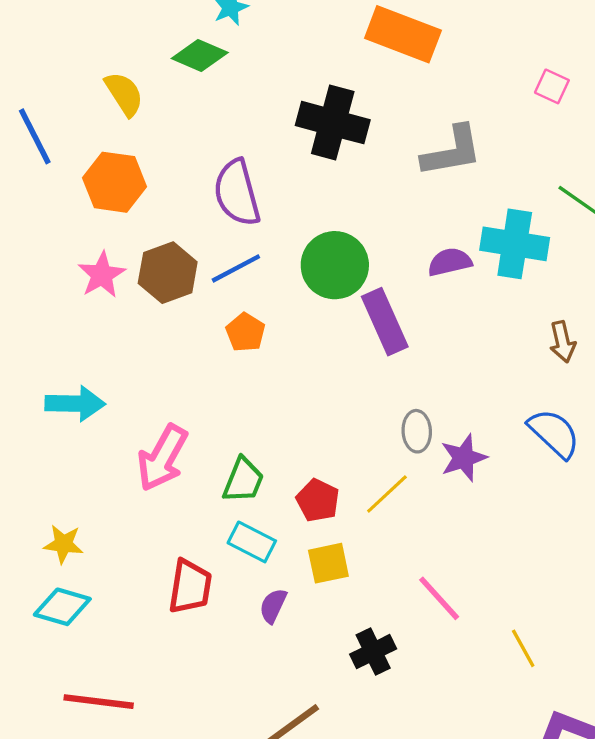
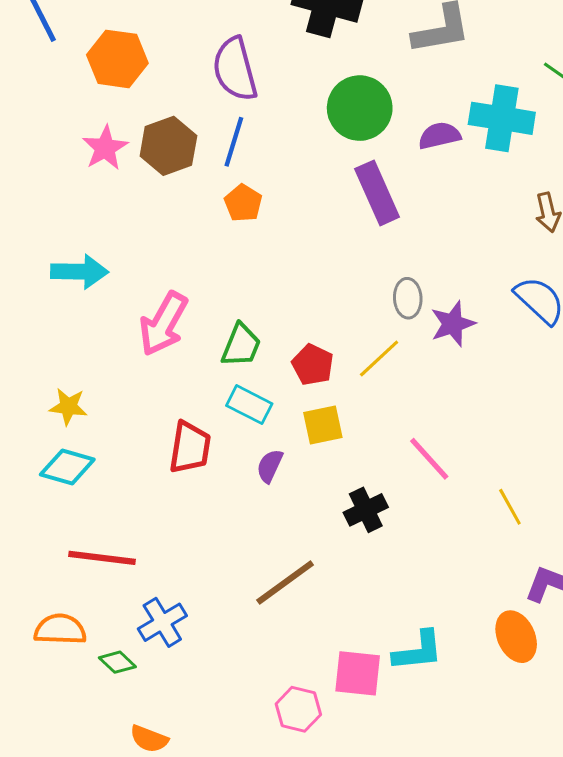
green circle: (335, 265) -> (360, 108), moved
blue line: (236, 268) -> (234, 142), turned -45

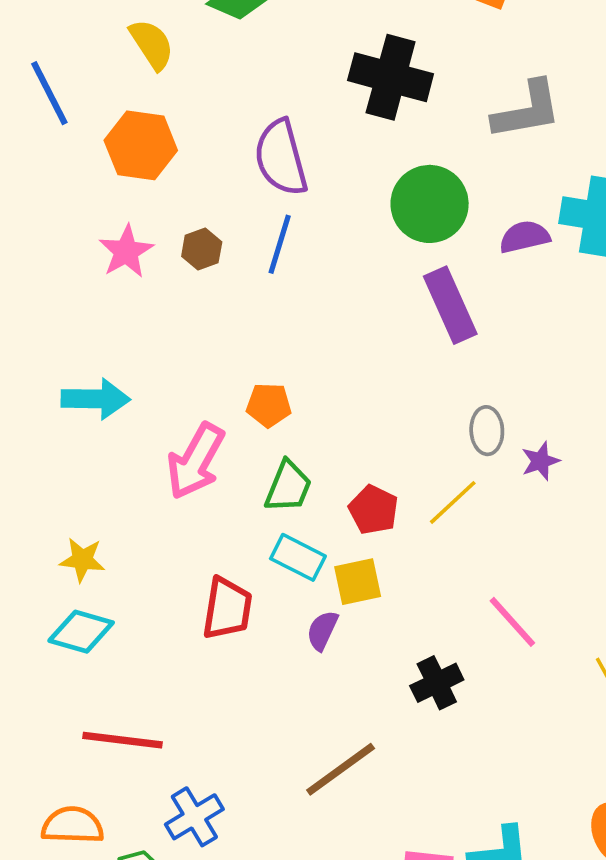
brown hexagon: (168, 146) -> (202, 249), size x0.6
orange pentagon: (243, 203) -> (269, 405), moved, turned -30
purple star: (453, 324) -> (540, 461), size x0.7
yellow square: (323, 425) -> (358, 582), moved

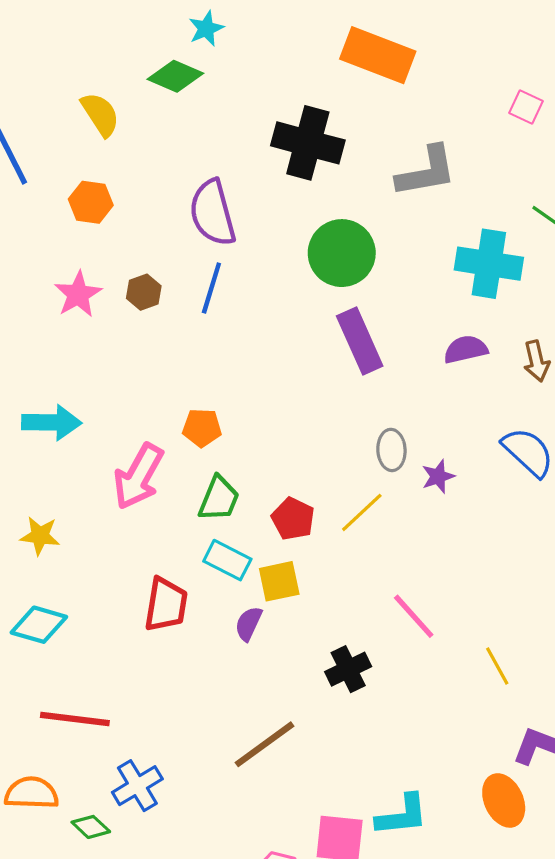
orange hexagon: (141, 145) -> (91, 202), size x0.7
purple semicircle: (525, 237) -> (466, 349), moved
yellow star: (82, 560) -> (40, 536), moved

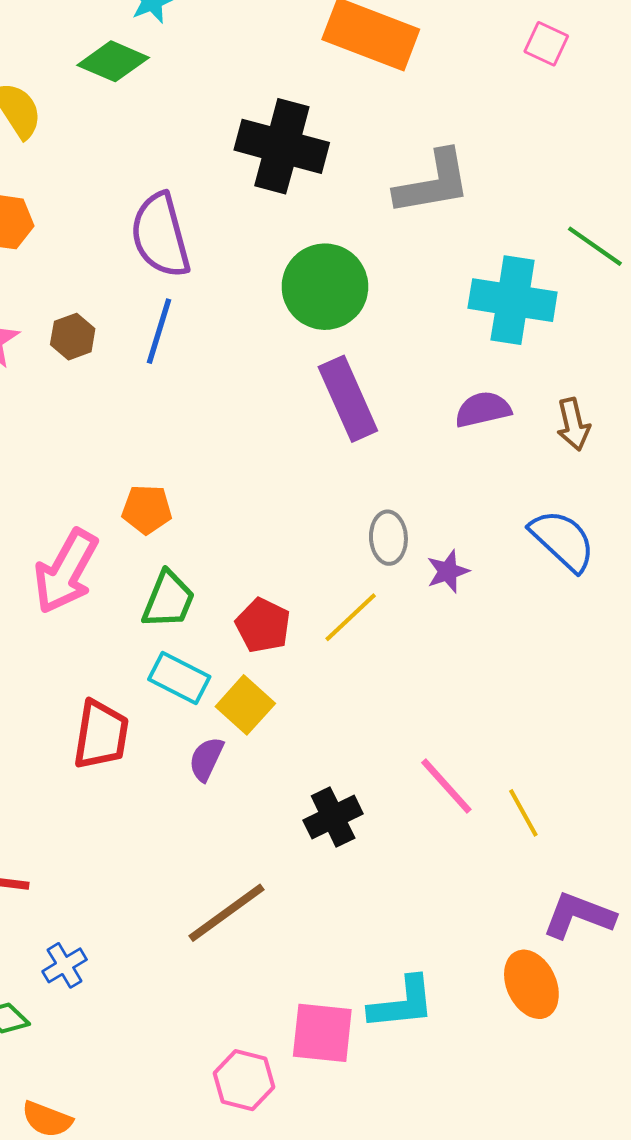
pink square: (526, 107) -> (546, 44), moved
yellow square: (279, 581) -> (245, 705), turned -36
pink line: (414, 616) -> (446, 786), moved
blue cross: (137, 786) -> (65, 965), size x0.7

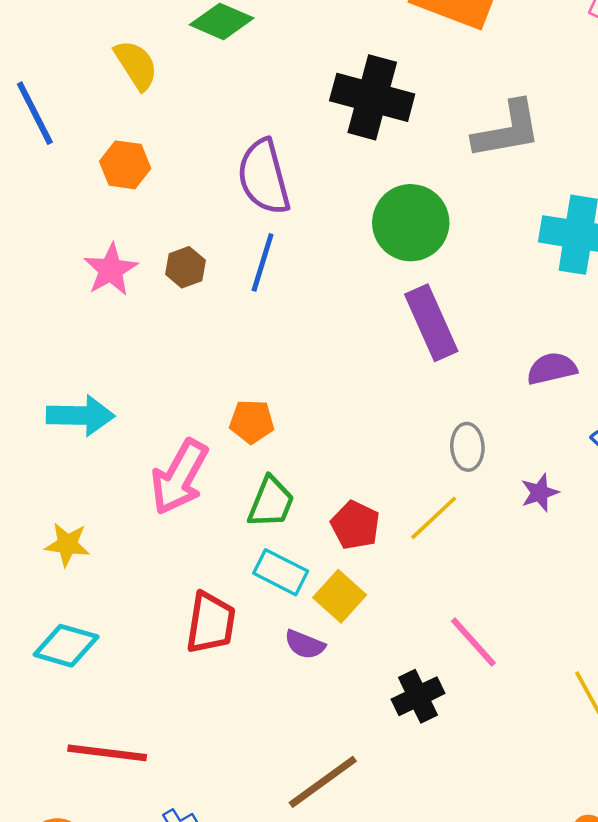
purple semicircle: (483, 409) -> (552, 368), moved
purple star: (448, 571) -> (540, 493), moved
purple semicircle: (206, 759) -> (305, 644), turned -93
pink line: (446, 786) -> (473, 642), moved

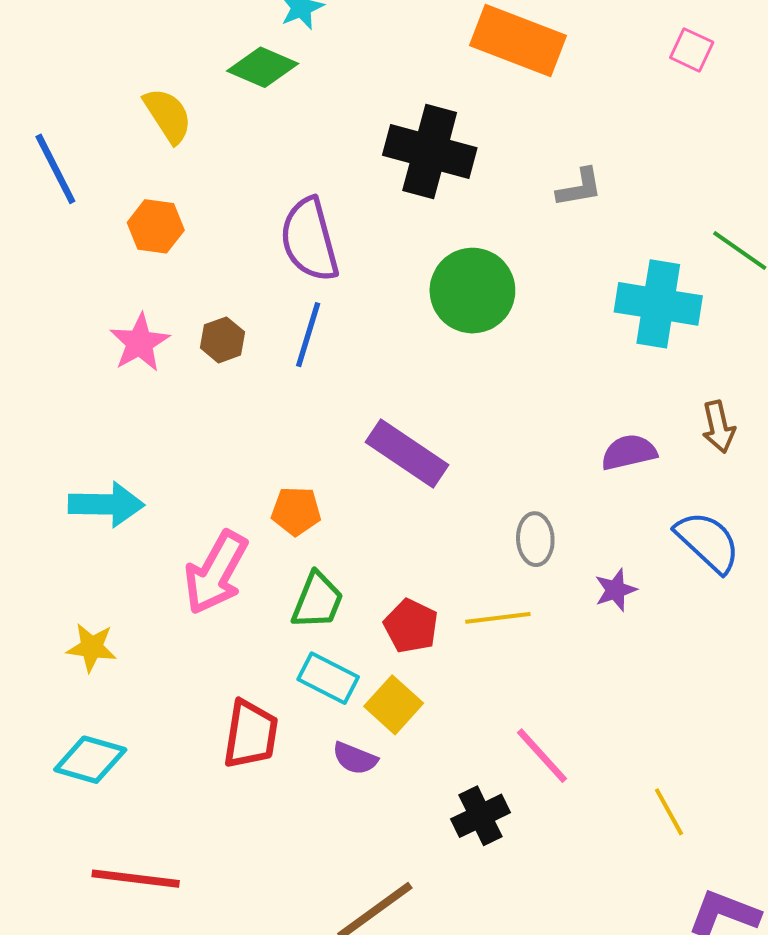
gray L-shape: (507, 130) -> (579, 188), size x0.6
purple rectangle: (431, 323) -> (407, 454), moved, turned -32
yellow line: (434, 518) -> (498, 618), turned 36

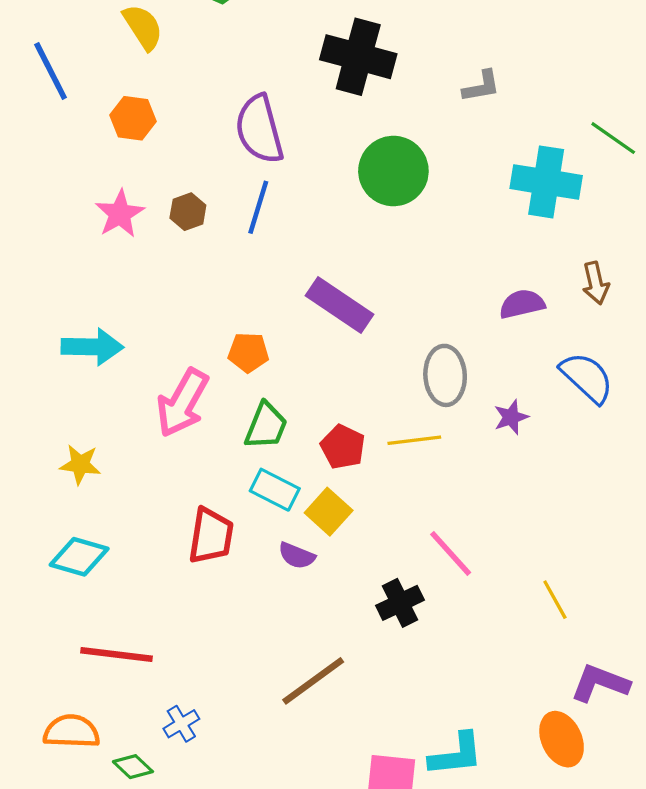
gray ellipse: (535, 539) -> (445, 375), size x1.4

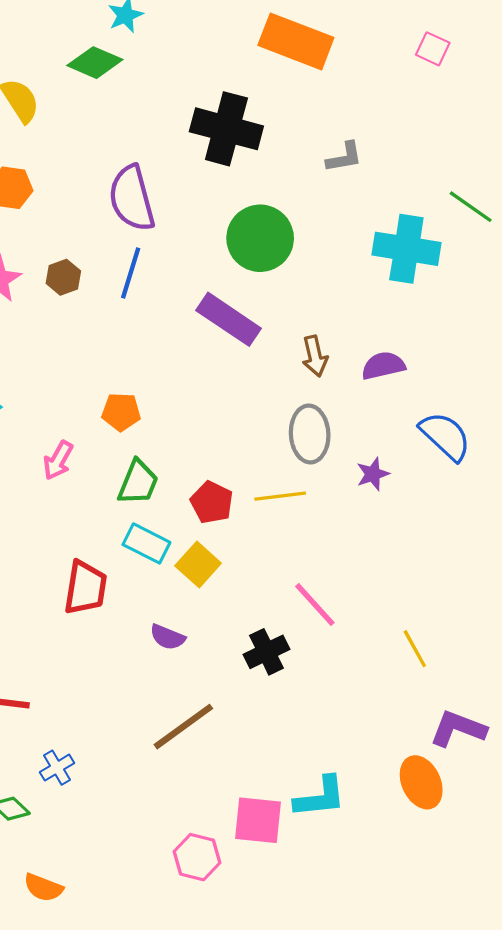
brown arrow: (596, 283) -> (315, 356), moved
purple rectangle: (340, 305) -> (229, 319), moved
pink arrow: (182, 403) -> (58, 460), size x0.6
purple semicircle: (297, 556) -> (168, 637), moved

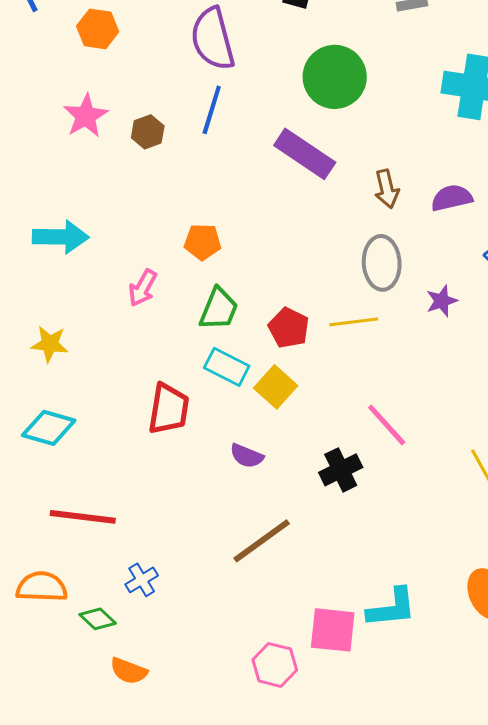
brown hexagon: (63, 277) -> (148, 132), moved
orange semicircle: (43, 888) -> (129, 671), moved

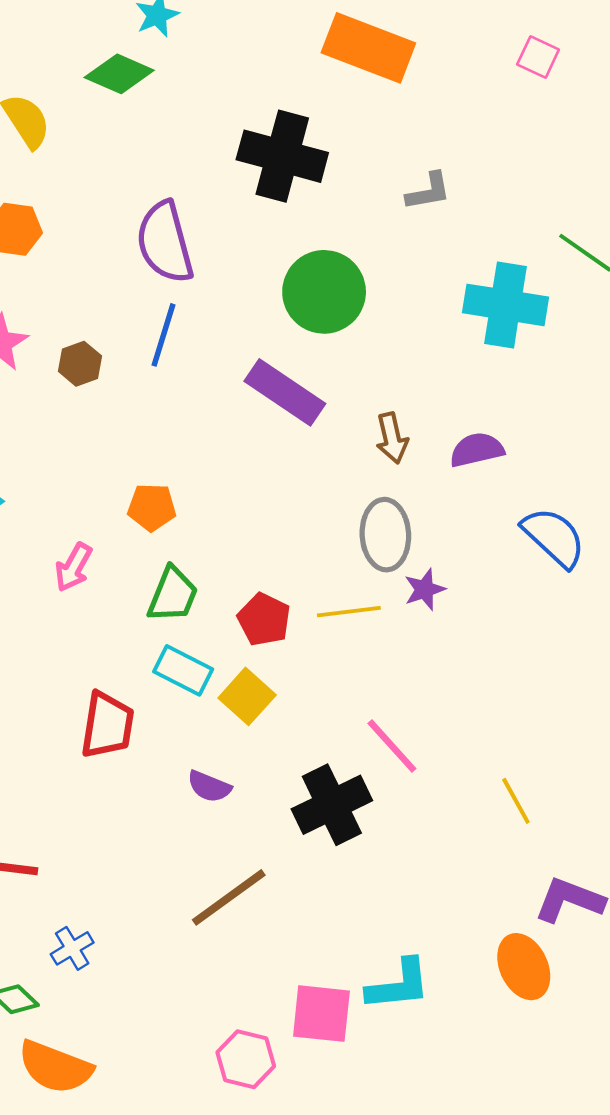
purple star: (442, 301) -> (425, 589), moved
black cross: (341, 470) -> (332, 805), size x1.4
orange semicircle: (129, 671) -> (55, 1067), size x1.5

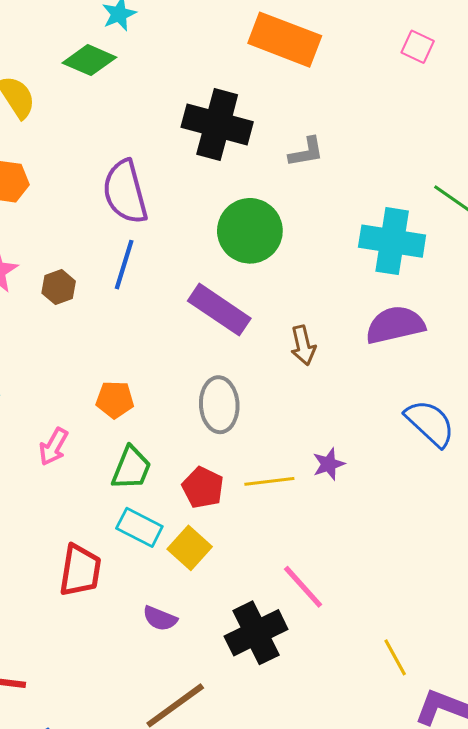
gray L-shape: (428, 191) -> (306, 152), moved
purple semicircle: (477, 450) -> (395, 325), moved, size x1.4
gray ellipse: (385, 535) -> (219, 405), moved
yellow line: (516, 801) -> (395, 657), moved

